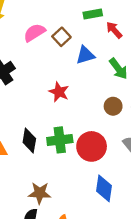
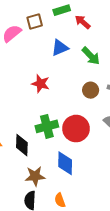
brown square: (61, 37) -> (35, 22), moved, turned 35
black diamond: (29, 141) -> (22, 145), moved
blue diamond: (104, 188) -> (65, 163), moved

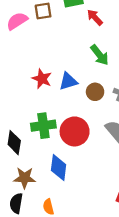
blue triangle: (60, 48) -> (68, 81), moved

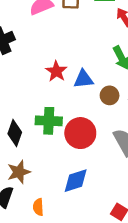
blue diamond: (59, 168) -> (76, 181), moved, turned 55
brown star: (25, 178) -> (19, 172), turned -30

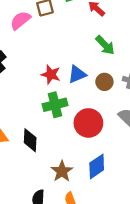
green cross: (49, 121) -> (55, 105), moved
brown star: (19, 172) -> (62, 171), moved

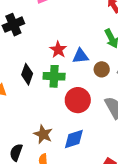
black diamond: (30, 140) -> (27, 74), moved
brown star: (62, 171) -> (43, 134), turned -30

